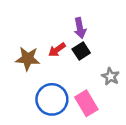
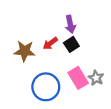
gray star: (111, 76) -> (96, 78), moved
pink rectangle: (86, 103) -> (78, 78), moved

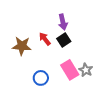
red arrow: (50, 43) -> (45, 39), turned 88
blue circle: (46, 87) -> (41, 78), size x0.6

